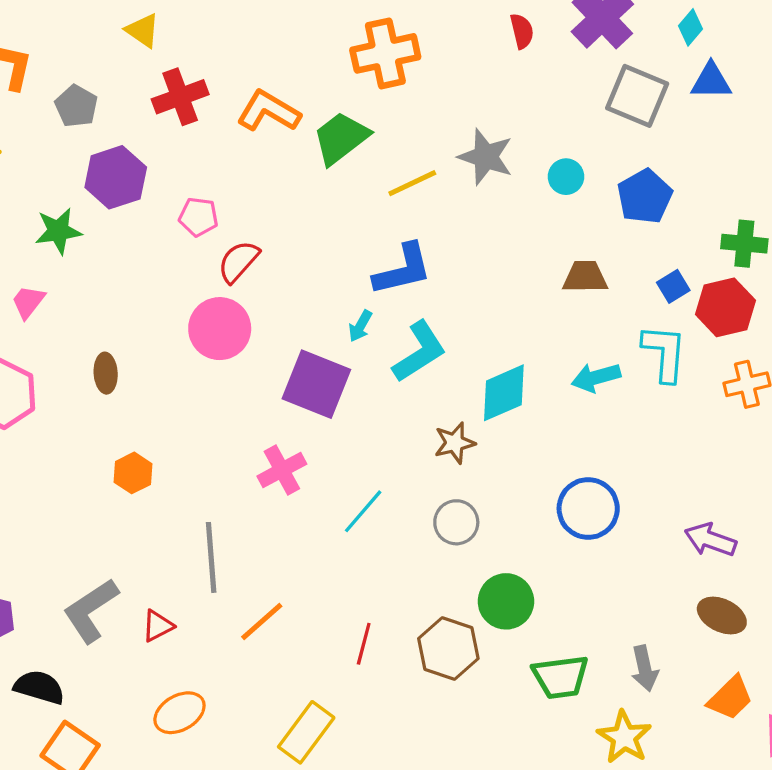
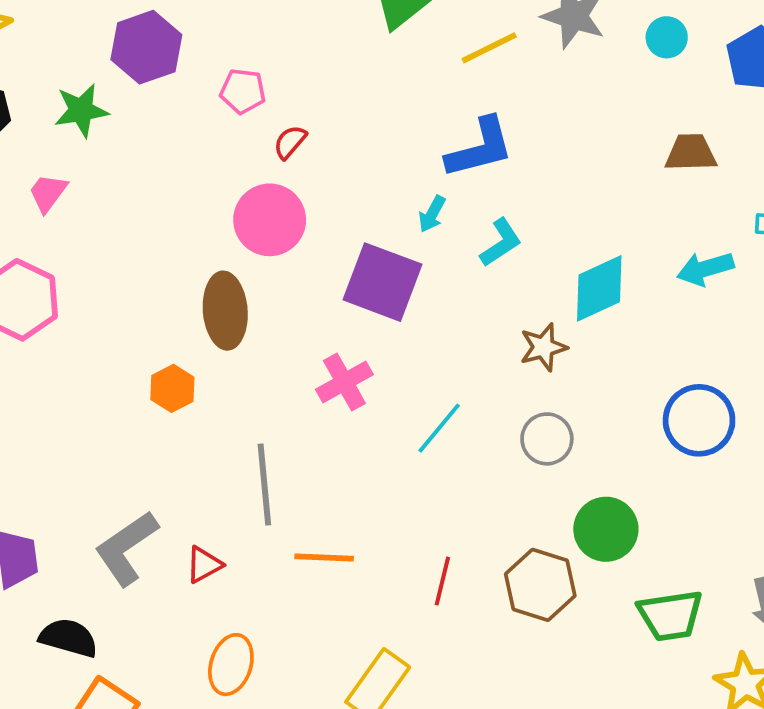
red semicircle: (238, 262) -> (290, 142), size x0.7
cyan L-shape: (419, 352) -> (501, 242), size x0.7
brown ellipse: (106, 373) -> (225, 311), moved, size x1.6
orange line: (262, 622) -> (324, 557), turned 45
orange ellipse: (179, 713) -> (231, 665), turned -42

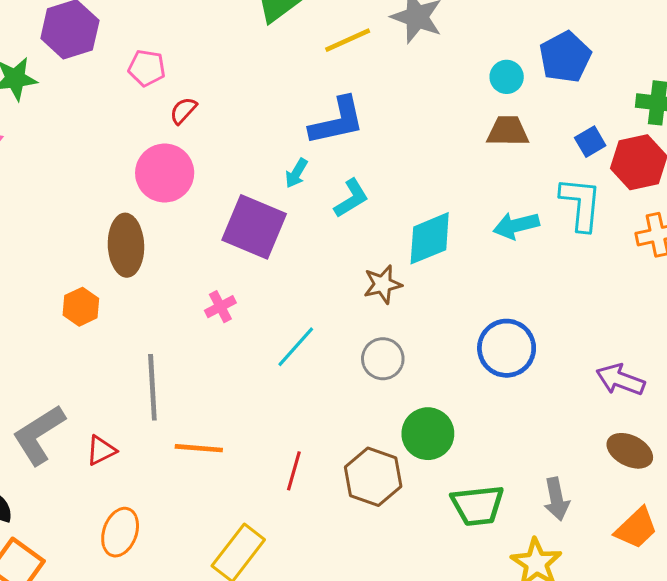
cyan circle: (667, 37) -> (507, 77), moved
pink cross: (344, 382) -> (220, 307), size x0.7

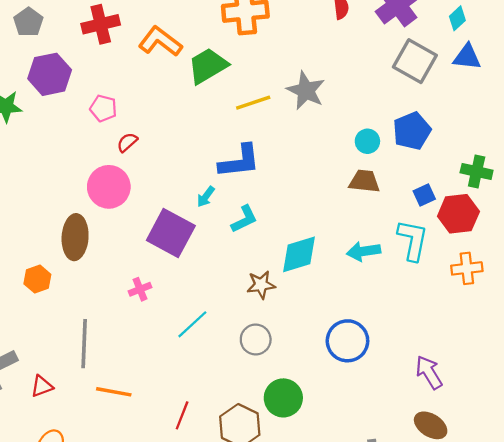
purple arrow: (620, 380) -> (429, 372), turned 32

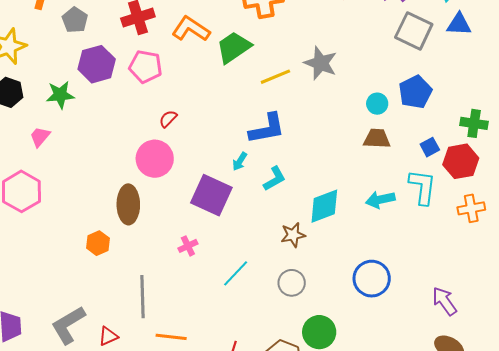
pink pentagon: (103, 108) -> (146, 67), moved, size x1.4

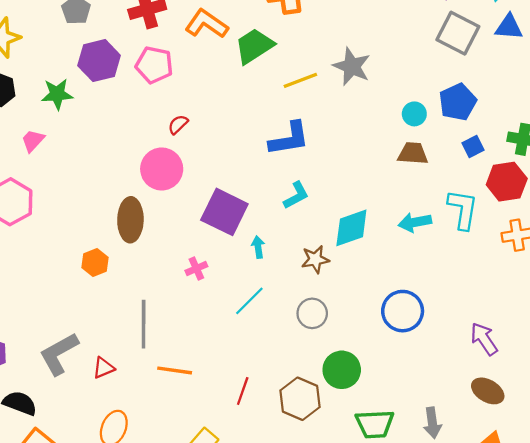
blue square: (430, 147) -> (473, 147), moved
cyan arrow: (240, 161) -> (258, 247), moved, turned 138

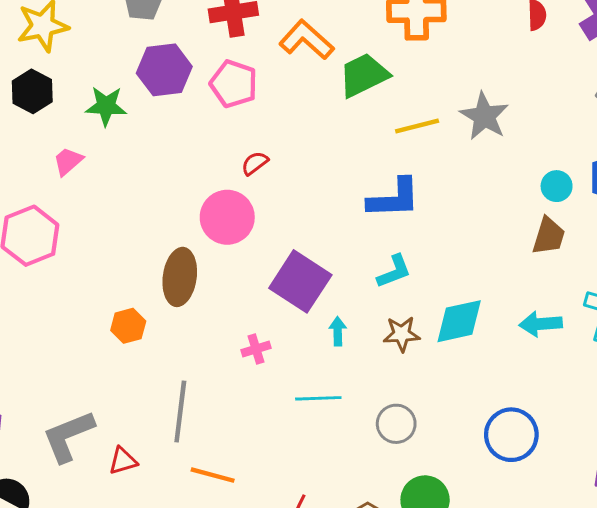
brown trapezoid: (413, 153) -> (549, 236), turned 96
brown star: (315, 259) -> (402, 334), moved
cyan line: (249, 301) -> (318, 398), turned 36

